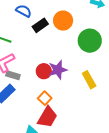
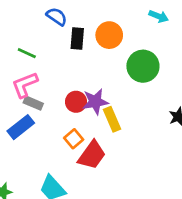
black rectangle: (40, 25) -> (77, 39), turned -56
yellow rectangle: (89, 80) -> (112, 119), moved
red trapezoid: (47, 117) -> (92, 155), moved

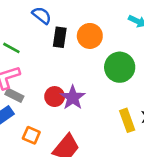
purple star: (95, 102) -> (73, 98), turned -30
yellow rectangle: (112, 119) -> (127, 120), moved
orange square: (74, 139) -> (31, 135), moved, turned -30

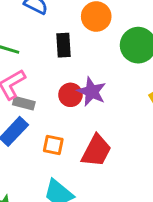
black rectangle: (60, 37) -> (63, 45), moved

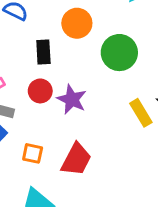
red circle: (70, 95) -> (40, 91), moved

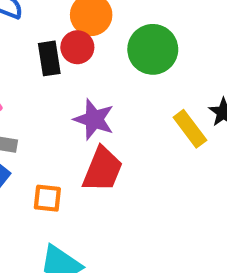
red circle: (40, 91) -> (77, 47), moved
red trapezoid: (76, 159) -> (103, 169), moved

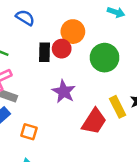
red trapezoid: (103, 169) -> (94, 121), moved

